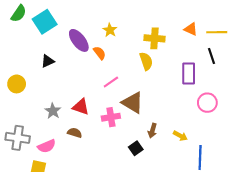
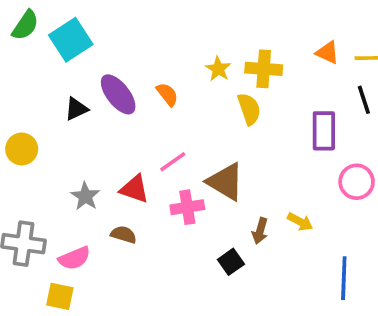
yellow star: (110, 30) -> (218, 69), moved
purple ellipse: (79, 40) -> (118, 94), moved
pink line: (111, 82) -> (173, 162), moved
yellow arrow: (180, 136) -> (300, 222), moved

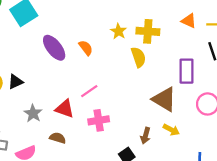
black triangle: (76, 109) -> (15, 82), moved
brown triangle: (226, 182) -> (164, 99), moved

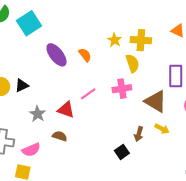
pink cross: (99, 120) -> (122, 89), moved

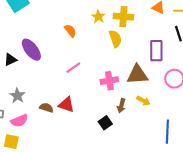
purple ellipse: (57, 55) -> (31, 50), moved
pink cross: (122, 89) -> (109, 81), moved
brown triangle: (156, 101) -> (137, 75), turned -35
red triangle: (66, 110) -> (66, 105), moved
gray star: (38, 114) -> (17, 96), moved

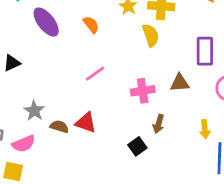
purple ellipse: (31, 50) -> (46, 22), moved
brown triangle: (137, 75) -> (180, 83), size x0.7
gray star: (17, 96) -> (34, 111), moved
yellow arrow: (143, 101) -> (205, 129), moved, turned 56

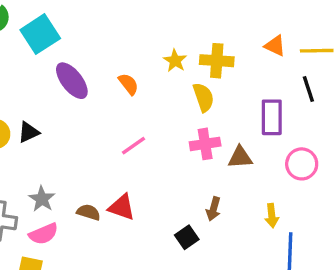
pink cross: (143, 91) -> (205, 144), moved
gray star: (34, 111) -> (42, 199), moved

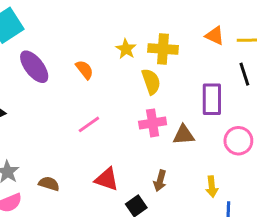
red triangle: (122, 207) -> (107, 179), moved

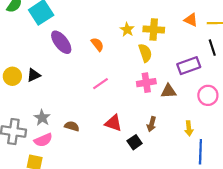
purple rectangle: (212, 99) -> (189, 66), turned 70

